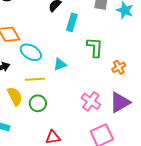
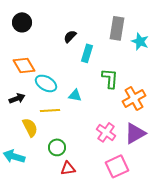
cyan triangle: (60, 64) -> (75, 95), turned 32
orange cross: (119, 67) -> (134, 98), size x1.6
green circle: (38, 103) -> (57, 147), moved

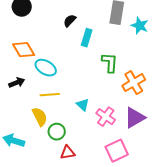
cyan triangle: (75, 95) -> (83, 105), moved, turned 32
yellow semicircle: (30, 127) -> (40, 117), moved

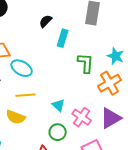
cyan star: (140, 26) -> (116, 56), moved
yellow semicircle: (40, 117) -> (16, 117), turned 138
green circle: (57, 132) -> (58, 132), moved

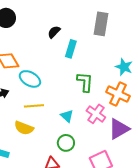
green L-shape: (86, 63) -> (85, 82), moved
orange cross: (110, 83) -> (118, 94), turned -35
pink cross: (82, 117) -> (96, 114), moved

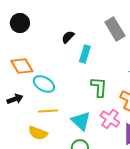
gray rectangle: (101, 24) -> (115, 29), turned -40
cyan triangle: (67, 116) -> (81, 121), size x1.5

